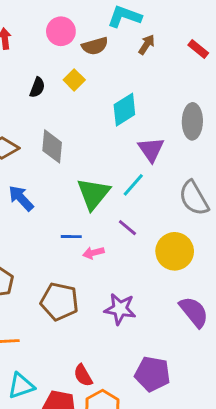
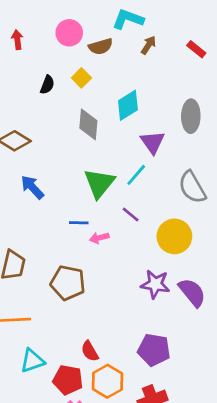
gray diamond: (52, 146) -> (88, 124), moved
purple star: (120, 309) -> (155, 284), moved

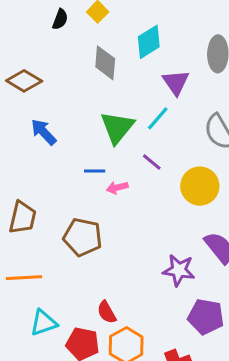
purple star: (155, 284) -> (179, 270), moved
purple pentagon: (154, 350) -> (206, 317), moved

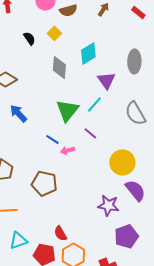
black semicircle: (60, 19) -> (29, 38), turned -56
blue line: (95, 171) -> (52, 139), turned 32
yellow circle: (200, 186) -> (122, 162), moved
purple pentagon: (206, 317) -> (126, 236), turned -30

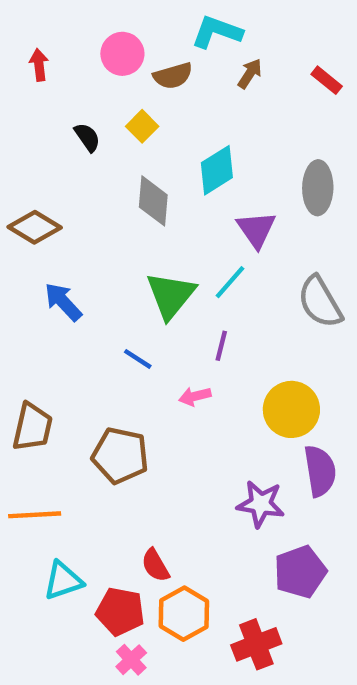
purple line: (90, 133) -> (221, 346), turned 64
pink arrow: (67, 150) -> (195, 396), moved
purple semicircle: (135, 190) -> (320, 471), turned 30

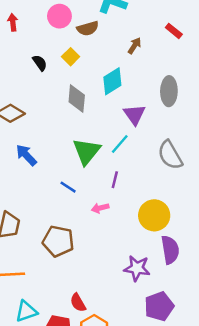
brown arrow: (250, 74) -> (134, 46), moved

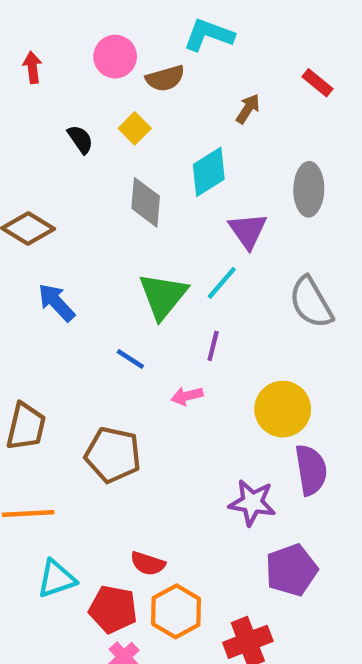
red semicircle: (78, 303) -> (148, 564), turned -42

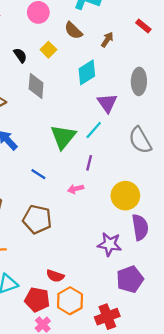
brown semicircle: (165, 78) -> (73, 31), moved, turned 60
gray diamond: (146, 202) -> (36, 86), moved
blue line: (130, 359) -> (38, 174), moved

